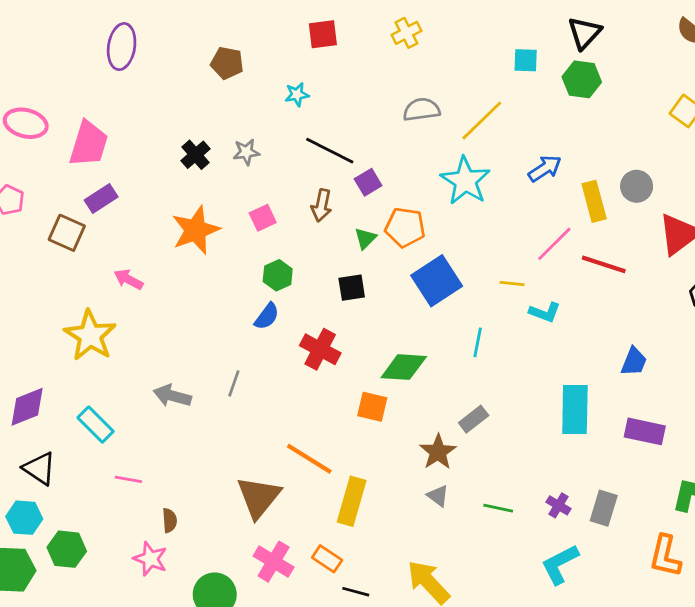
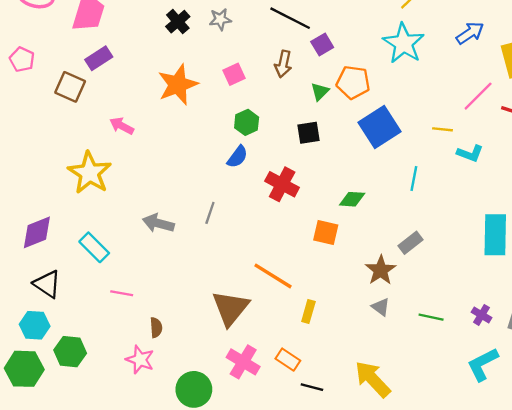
green diamond: (404, 367) -> (352, 199), size x0.7
yellow rectangle: (352, 501) -> (308, 311), size x0.6

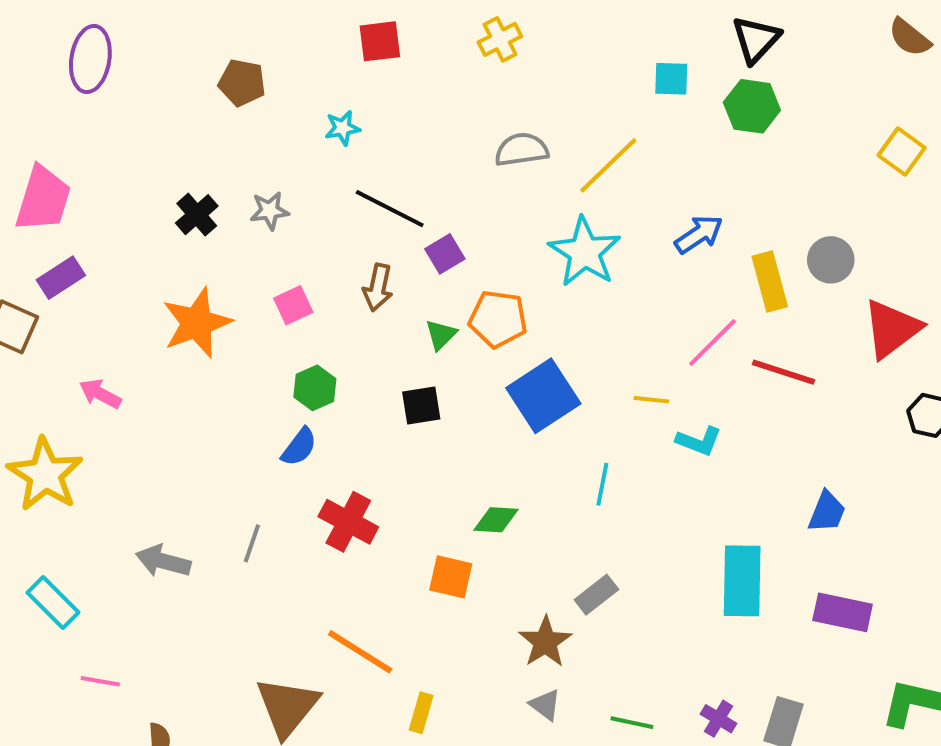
red cross: (282, 184) -> (348, 522), moved

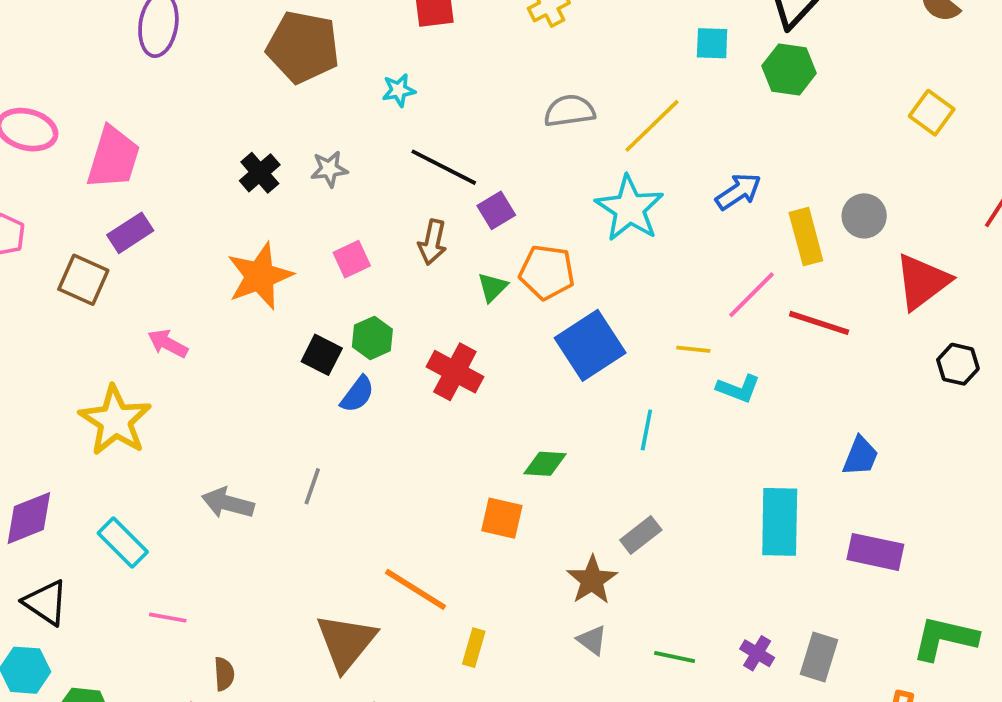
brown pentagon: (242, 83) -> (303, 47), size x1.6
black square: (421, 406) -> (322, 355), moved, turned 36
red cross: (348, 522) -> (455, 372), moved

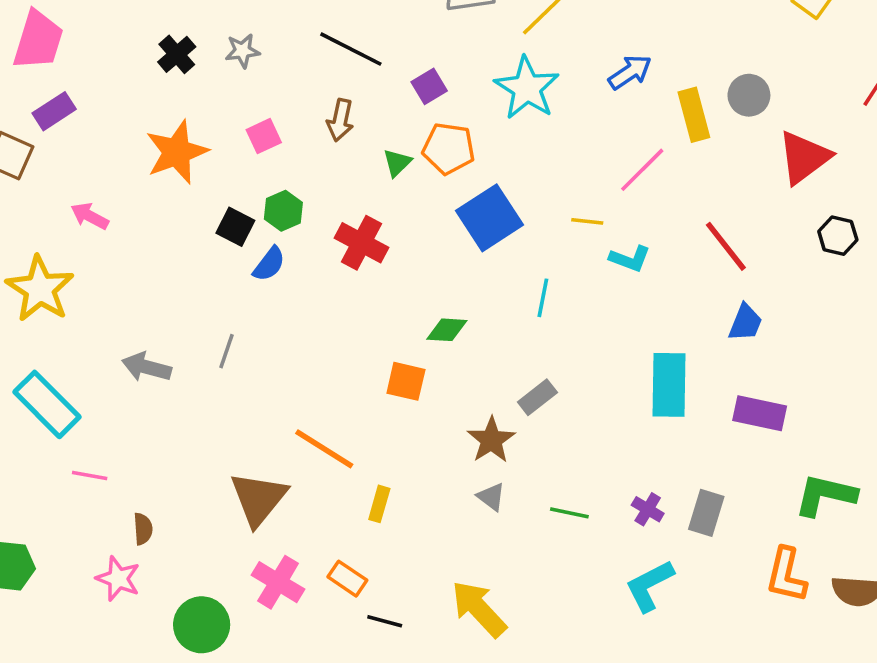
purple square: (496, 210) -> (429, 86), moved
red line: (819, 323) -> (726, 246), moved, turned 34
cyan rectangle: (123, 543) -> (47, 404), size x1.4

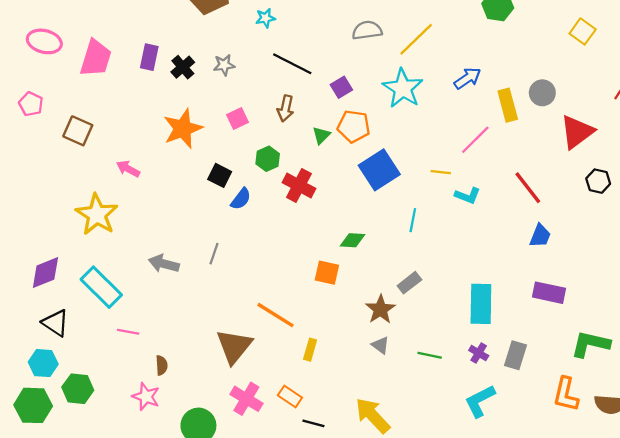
purple rectangle: (54, 111) -> (149, 57), moved, turned -45
green hexagon: (283, 211) -> (268, 159), moved
cyan rectangle: (669, 385) -> (481, 304), moved

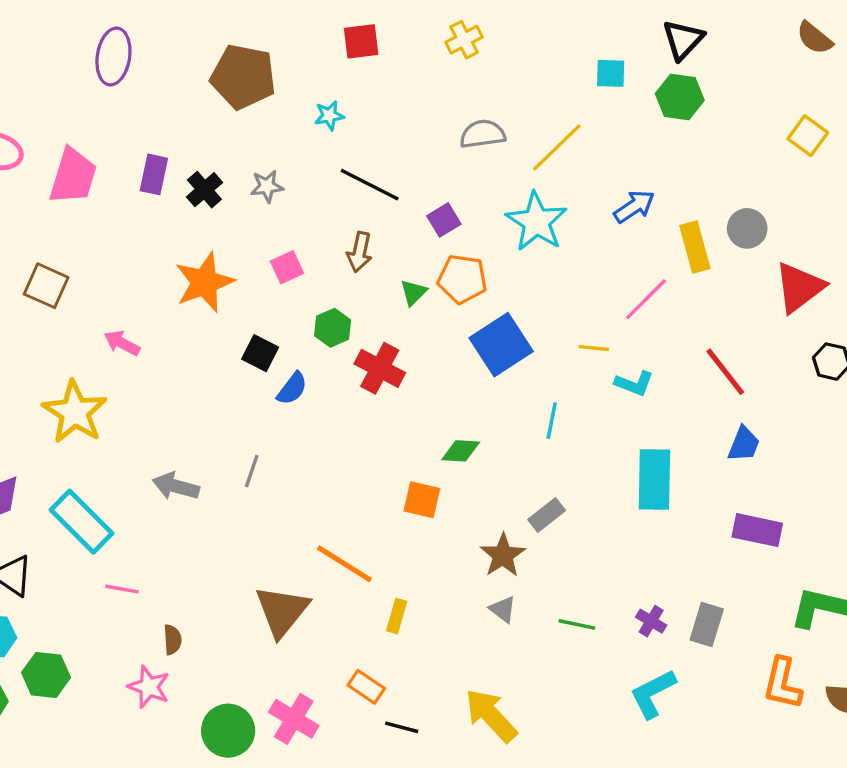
cyan rectangle: (481, 304) -> (654, 480), moved
pink cross: (246, 399) -> (294, 719), moved

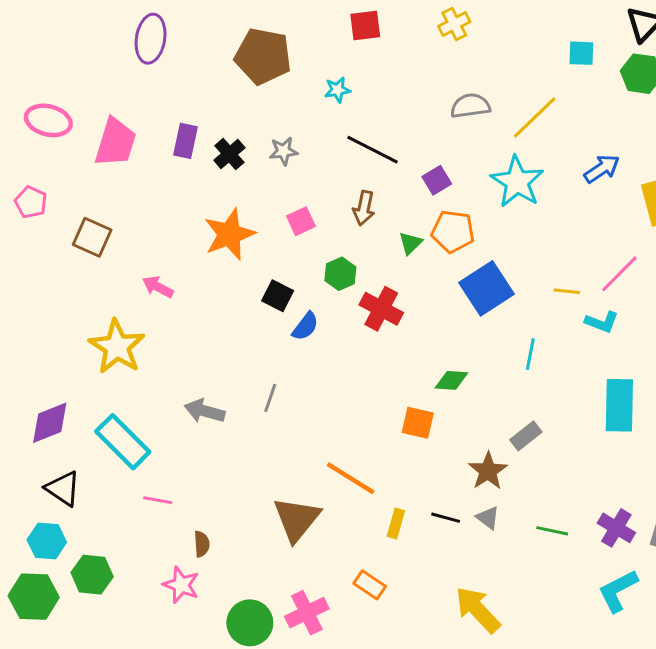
pink line: (646, 299) -> (619, 274), moved
purple cross: (651, 621) -> (616, 528), size x1.4
pink cross: (294, 719) -> (307, 613), turned 33
black line: (402, 727) -> (446, 518), moved

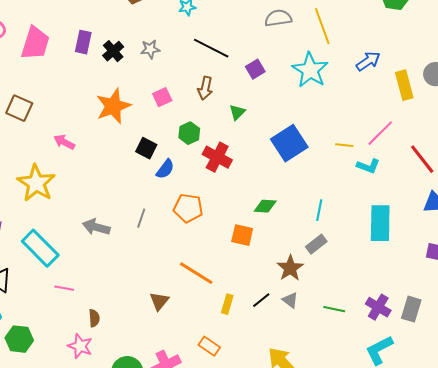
yellow line: (535, 118) -> (322, 26), turned -66
orange pentagon: (453, 231) -> (188, 208), moved
cyan line: (530, 354) -> (319, 210), moved
black line: (446, 518) -> (261, 300), turned -54
brown triangle: (297, 519) -> (159, 301), size x0.6

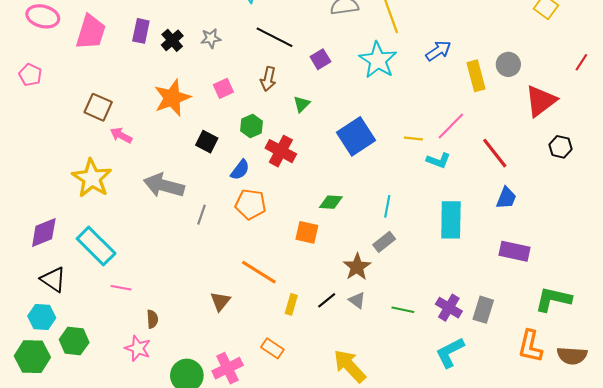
brown square: (19, 108) -> (98, 107), moved
blue semicircle: (165, 169) -> (240, 170), moved
gray arrow: (96, 227) -> (164, 185), moved, size x1.4

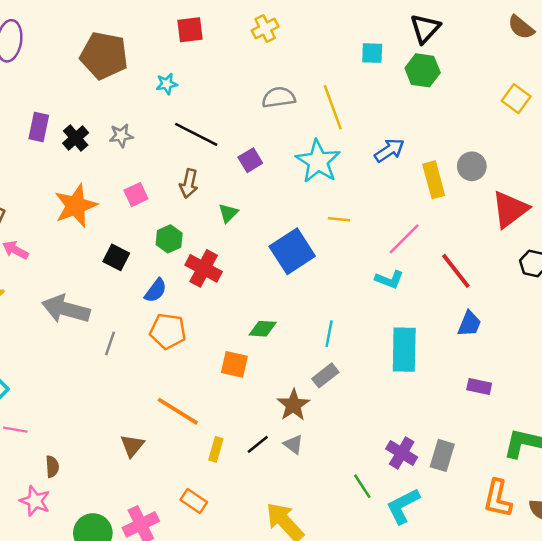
yellow line: (413, 138) -> (339, 219), moved
purple rectangle: (515, 251) -> (479, 387), size x0.7
green line: (403, 310) -> (362, 486), moved, turned 45

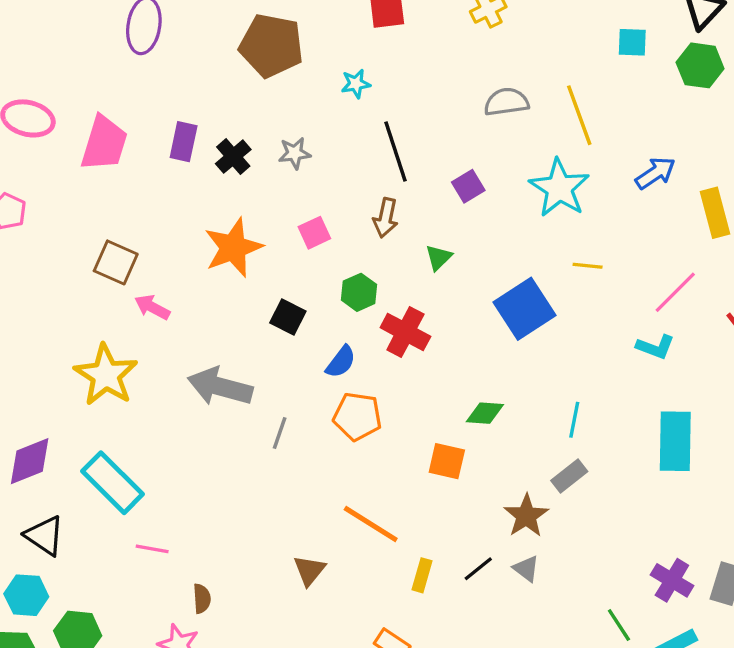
black line: (196, 134) -> (395, 152), turned 45

